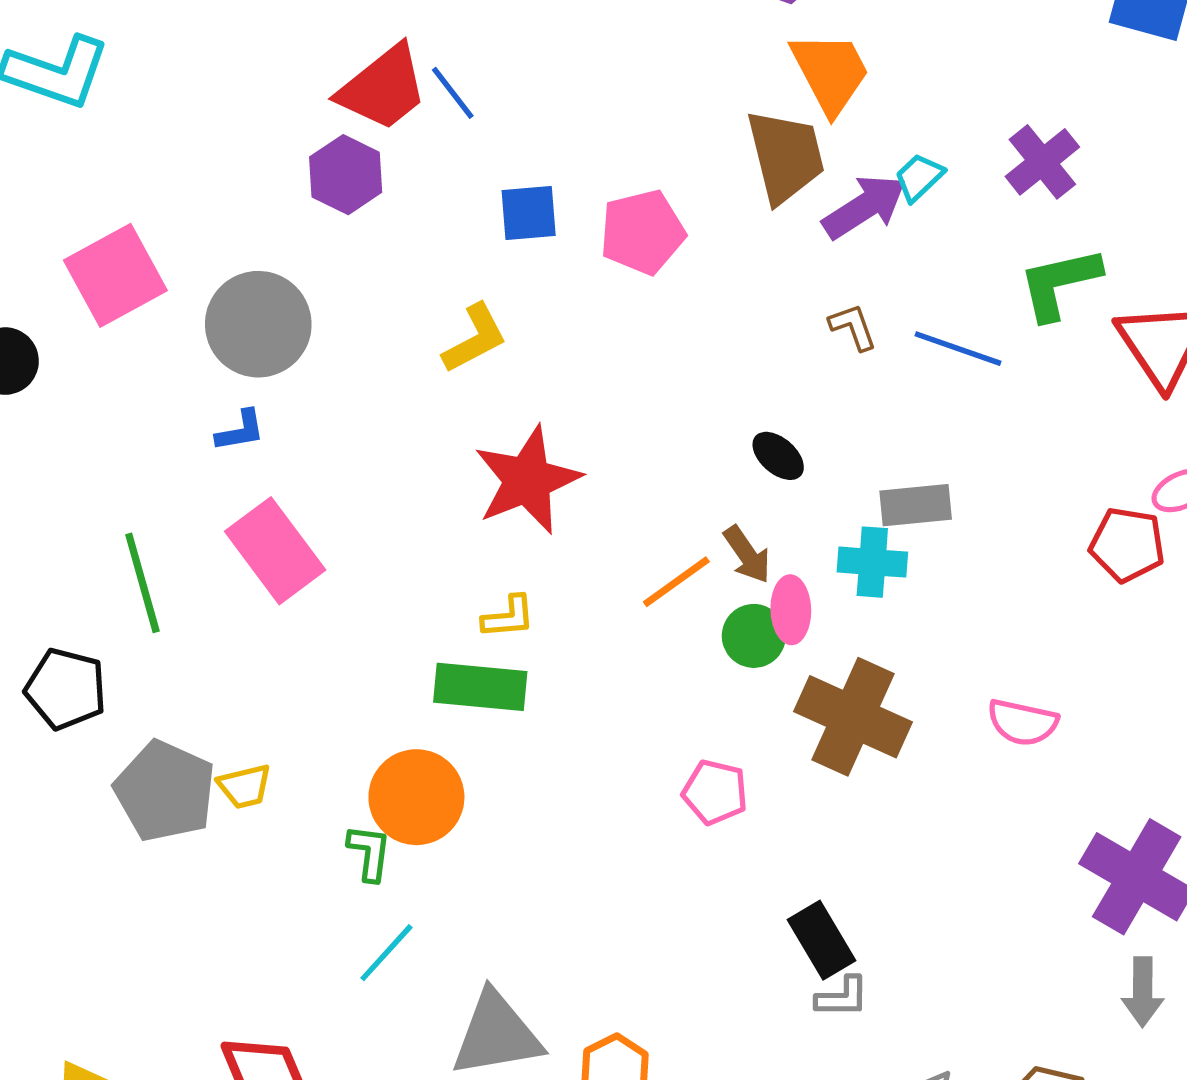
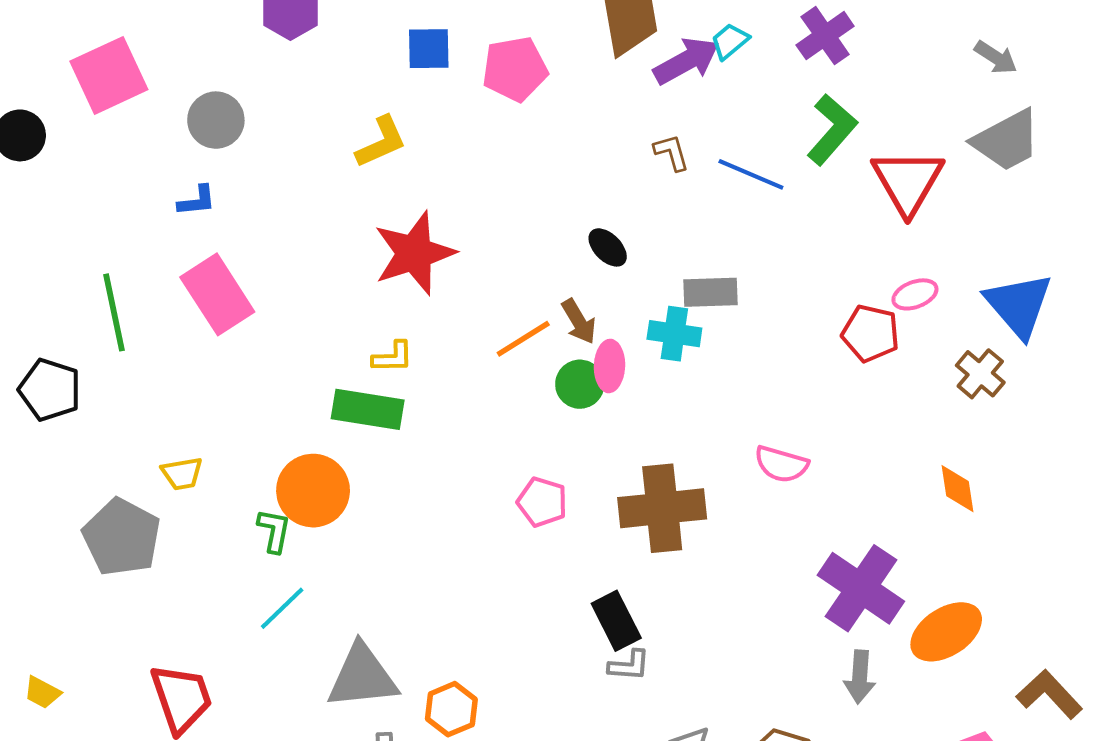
green L-shape: (1059, 283) -> (832, 129), turned 140
gray circle: (258, 324) -> (216, 120), size x0.7
brown cross: (853, 717) -> (662, 508), moved, turned -34
gray pentagon: (165, 791) -> (122, 537), moved

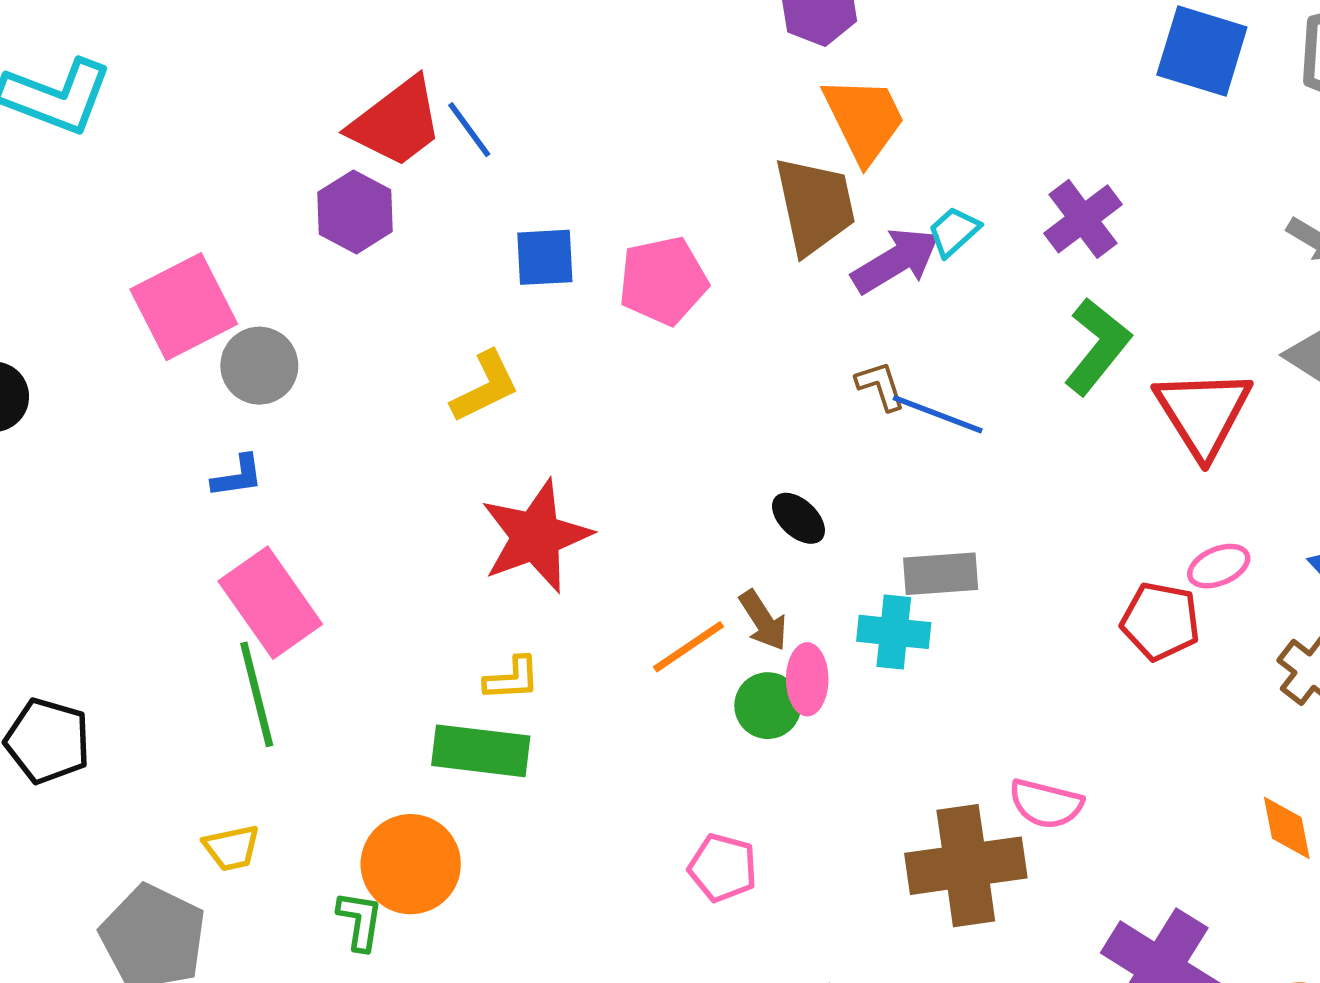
pink square: (109, 75) -> (184, 307), moved
blue line: (751, 174) -> (938, 414), moved
green line: (114, 312) -> (257, 694), moved
brown cross: (662, 508) -> (966, 866), moved

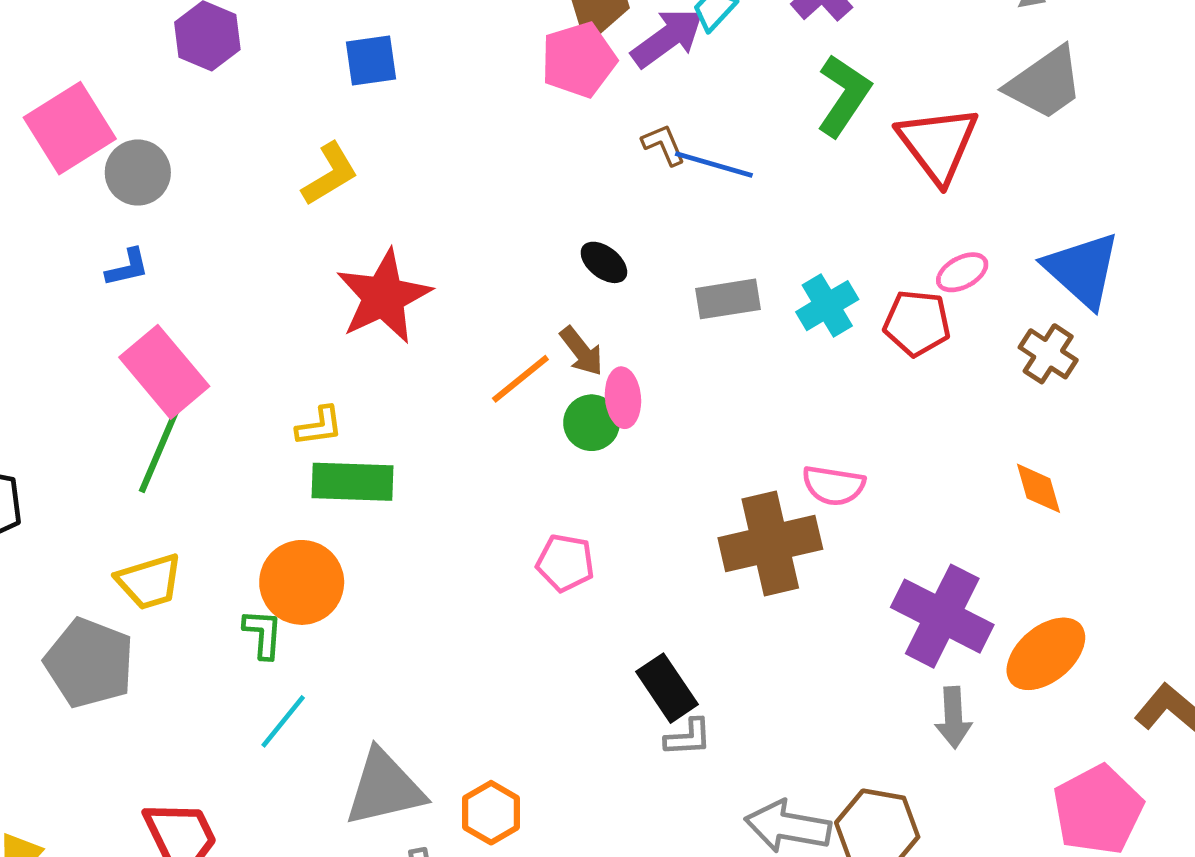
pink pentagon: (663, 281) -> (579, 60), moved
cyan cross: (894, 632) -> (827, 306), moved, turned -32
yellow L-shape: (512, 679) -> (319, 426), moved
green line: (257, 694) -> (159, 450), turned 42
yellow trapezoid: (232, 848) -> (149, 582), size x1.4

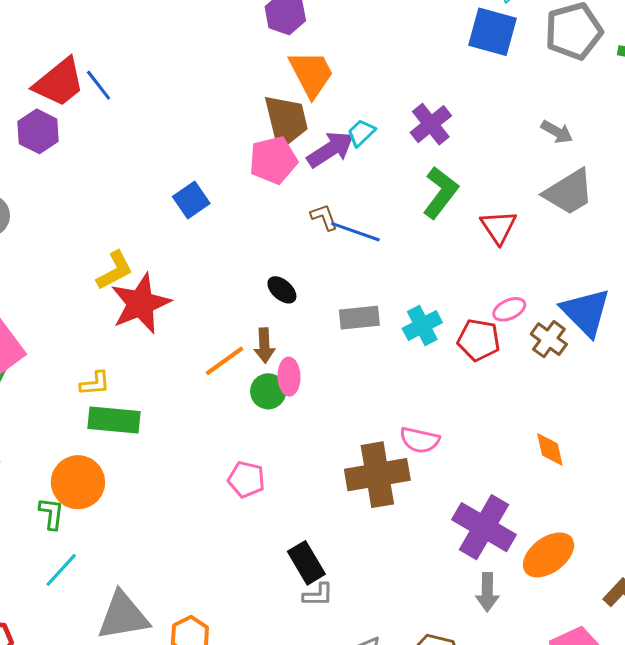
blue square: (371, 60) -> (191, 200), moved, turned -30
red triangle: (938, 144) -> (498, 227), size x0.7
yellow L-shape: (330, 174) -> (115, 271), moved
brown arrow: (582, 351) -> (264, 345), turned 32
brown cross: (1048, 354) -> (549, 339), moved

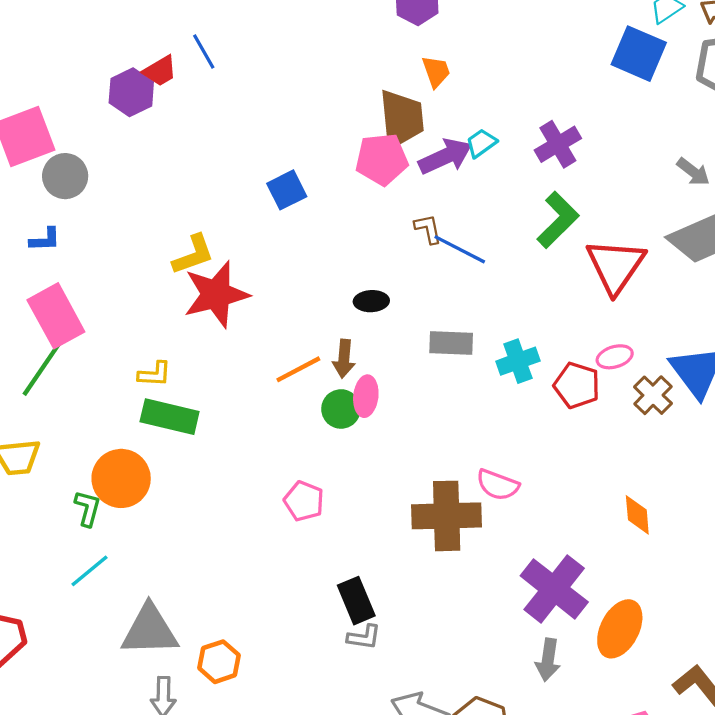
orange trapezoid: (311, 74) -> (436, 71), size x0.6
red trapezoid: (59, 82) -> (160, 71), moved, size x0.6
red triangle: (498, 227) -> (616, 266), size x1.5
black ellipse: (282, 290) -> (371, 301), turned -52
orange ellipse: (549, 555) -> (620, 629), turned -34

